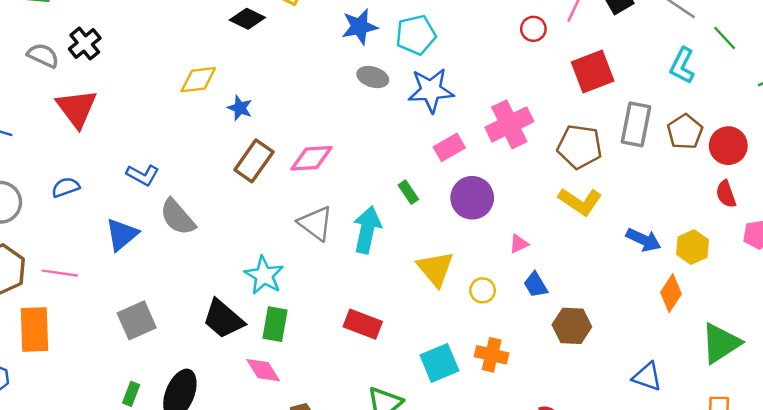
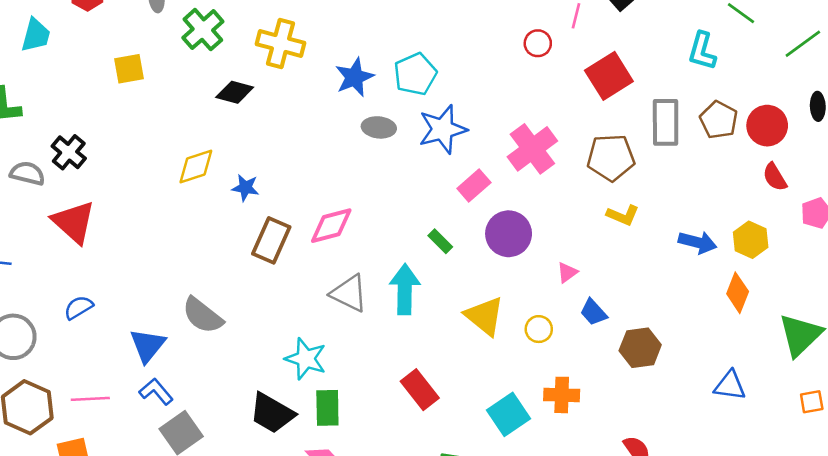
blue L-shape: (143, 175) -> (156, 392), moved, turned -148
yellow L-shape: (580, 201) -> (623, 215), size x0.7
red rectangle: (363, 324) -> (420, 390), turned 42

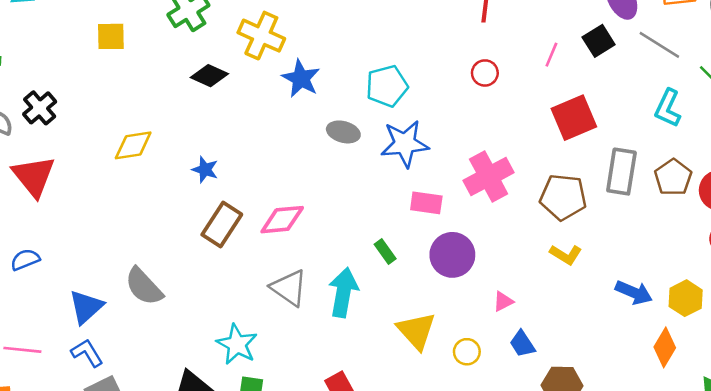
red circle: (538, 43) -> (485, 73), moved
blue star: (354, 77) -> (301, 79), moved, turned -30
yellow diamond: (196, 167) -> (133, 145), moved
pink rectangle: (474, 186) -> (426, 203), turned 40

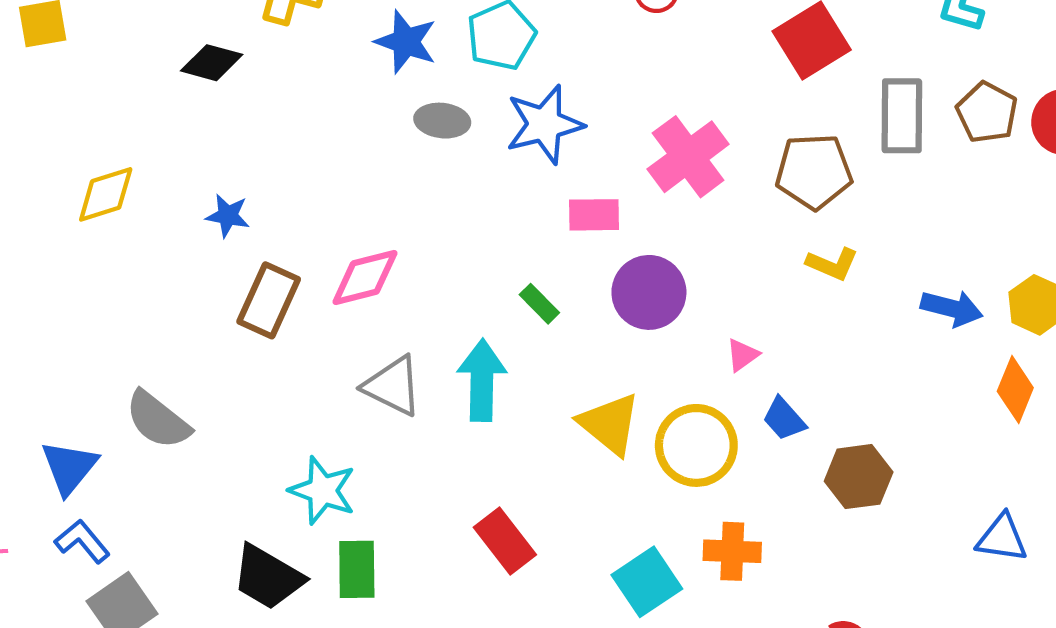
blue star: (301, 79) -> (406, 42), moved
yellow circle: (467, 352) -> (696, 445), size x1.8

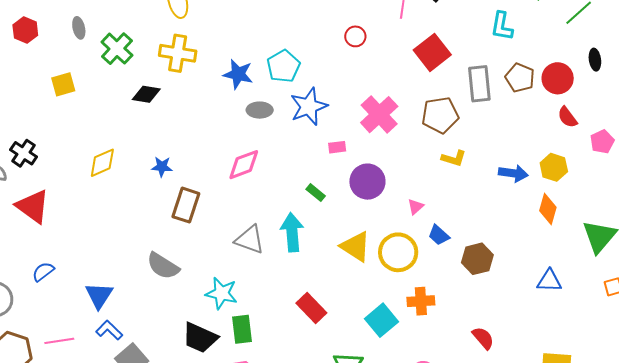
pink rectangle: (594, 215) -> (337, 147), size x0.7
pink diamond: (365, 277) -> (244, 165), moved
gray semicircle: (158, 420) -> (163, 266), moved

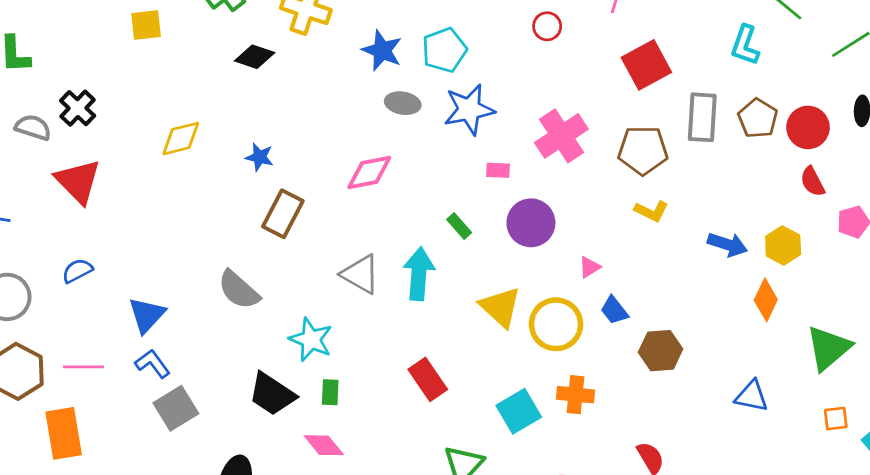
green rectangle: (242, 329) -> (330, 392), size x0.7

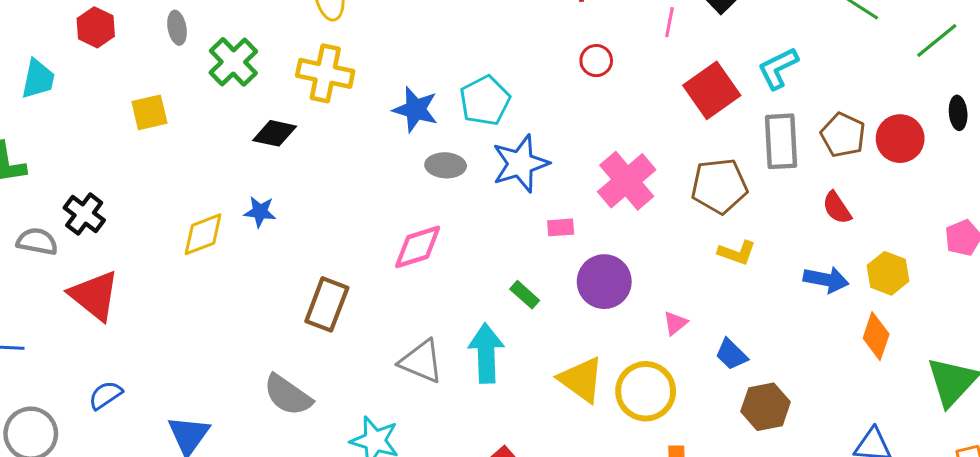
cyan L-shape: (745, 45) -> (778, 68), moved, turned 51
blue star: (259, 157) -> (260, 212), moved
red semicircle: (812, 182) -> (837, 208), moved
blue trapezoid: (614, 310) -> (731, 354), moved

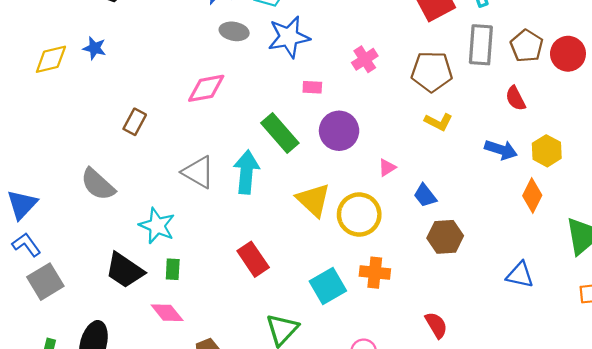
pink cross: (627, 181) -> (365, 59), size x0.6
green rectangle: (525, 295) -> (280, 133), size x1.8
brown rectangle: (327, 304) -> (135, 122), size x0.7

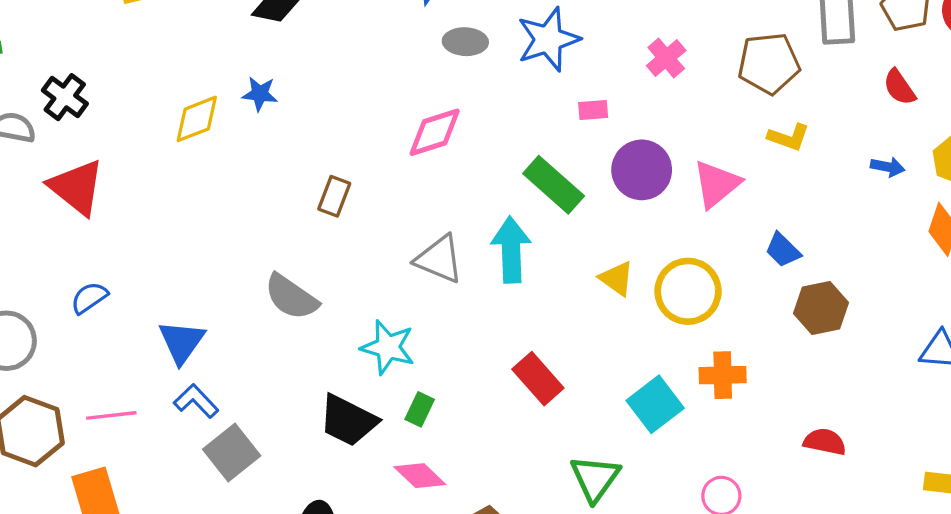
blue arrow: (501, 150) -> (888, 167), size x0.7
pink triangle: (387, 168) -> (717, 184), moved, size x1.8
yellow triangle: (313, 200) -> (617, 278), size x0.7
green rectangle: (173, 269) -> (420, 409), turned 30
red semicircle: (436, 325) -> (825, 442), turned -40

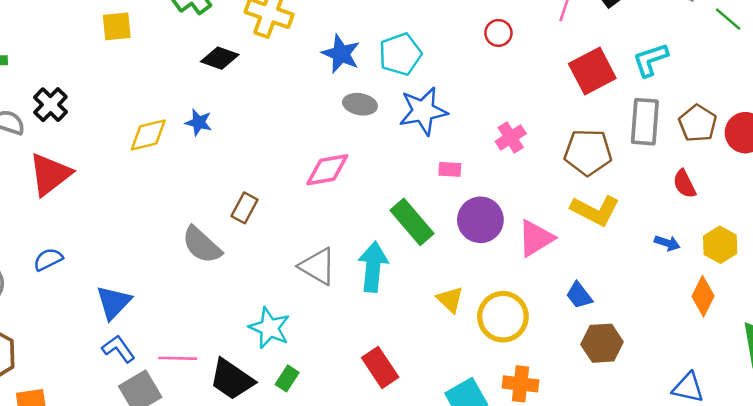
yellow L-shape: (789, 137) -> (595, 210), size x1.5
red triangle: (77, 187) -> (50, 174), turned 36
gray semicircle: (291, 297) -> (202, 245), moved
pink line: (111, 415) -> (178, 358), moved

